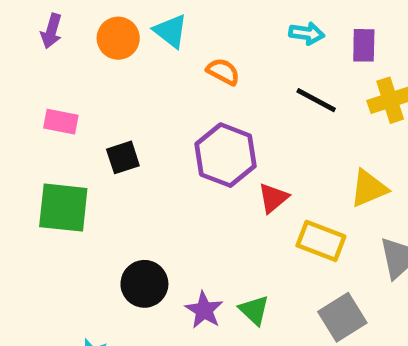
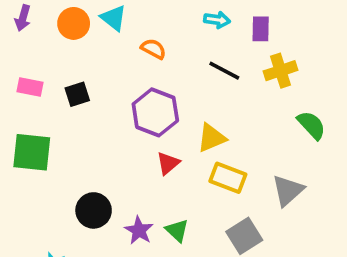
black square: (123, 157) -> (77, 94), moved
yellow triangle: (369, 188) -> (212, 138), moved
red triangle: (273, 198) -> (168, 163), moved

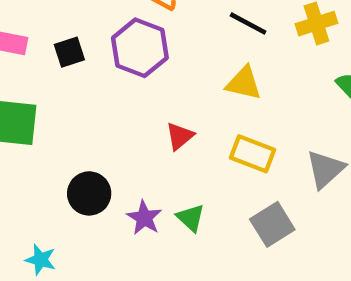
purple hexagon: (155, 112) -> (140, 48), moved
yellow triangle: (212, 138) -> (244, 83), moved, turned 36

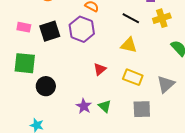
black square: (69, 52) -> (50, 31), size x1.5
black circle: (89, 193) -> (46, 86), moved
gray square: (272, 224) -> (142, 109), turned 30

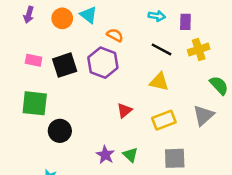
yellow rectangle: (133, 77) -> (164, 120), turned -42
gray triangle: (166, 84) -> (203, 115), moved

